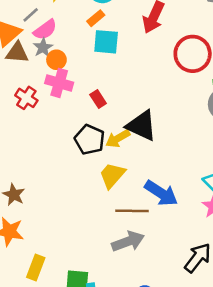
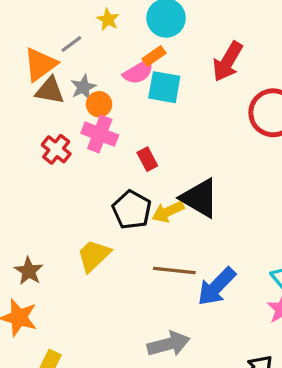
pink semicircle: (45, 30) -> (138, 72), moved
yellow trapezoid: (112, 175) -> (94, 256), moved
blue arrow: (161, 193) -> (217, 286), turned 96
brown line: (132, 211) -> (174, 270), moved

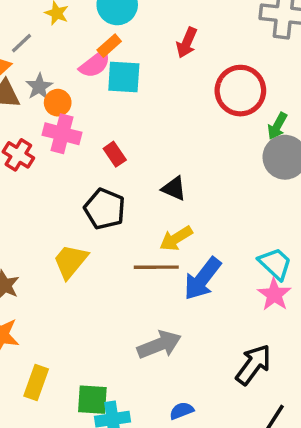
red arrow: (228, 62) -> (187, 43), size x0.7
black triangle: (200, 198) -> (174, 189), size x0.6
yellow arrow: (168, 212) -> (176, 238), moved

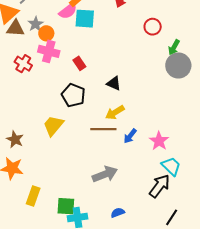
red circle: (240, 91) -> (153, 27), size x0.6
cyan trapezoid: (275, 264) -> (171, 166), moved
blue arrow: (202, 279) -> (130, 136), size x0.6
pink star: (274, 295) -> (159, 141), moved

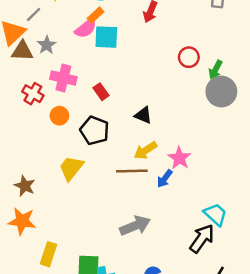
red circle: (153, 27) -> (189, 57), moved
orange circle: (46, 33) -> (59, 116), moved
pink star: (159, 141) -> (179, 158), moved

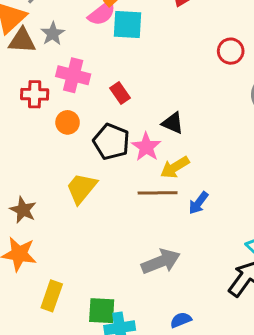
red cross: (33, 94) -> (35, 94), turned -30
pink star: (179, 158) -> (146, 147), moved

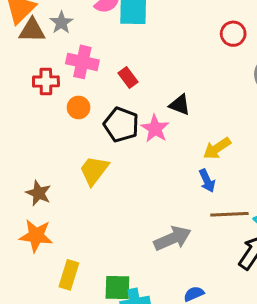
yellow arrow: (175, 167) -> (217, 148), moved
brown line: (158, 193) -> (229, 214), moved
blue arrow: (199, 203) -> (207, 181), turned -60

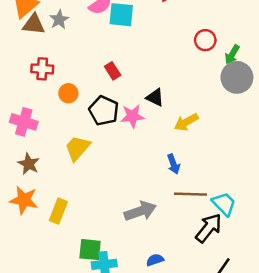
pink cross: (82, 62) -> (24, 122), moved
pink star: (155, 129) -> (132, 116), turned 30
yellow arrow: (217, 148) -> (186, 122), moved
yellow rectangle: (69, 275) -> (58, 211), moved

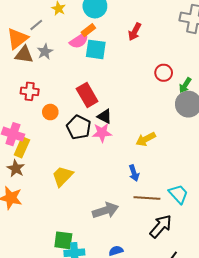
red rectangle: (113, 71) -> (87, 95), size x1.6
black triangle: (155, 97) -> (105, 116), moved
yellow trapezoid: (78, 148) -> (62, 176), moved
cyan trapezoid: (224, 204) -> (178, 194), moved
yellow rectangle: (58, 211) -> (22, 147), moved

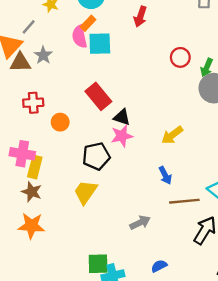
pink semicircle: (79, 41) -> (80, 37), turned 120
black pentagon: (79, 127) -> (96, 156), moved, turned -30
gray arrow: (105, 210) -> (140, 223), size x0.7

